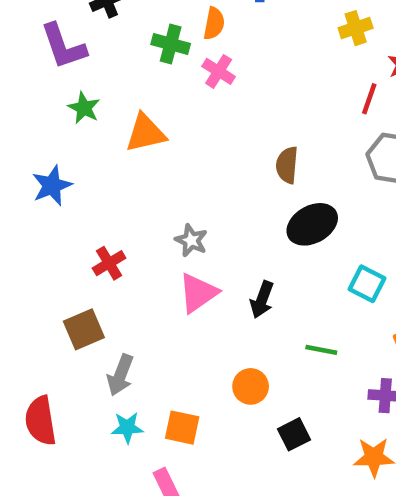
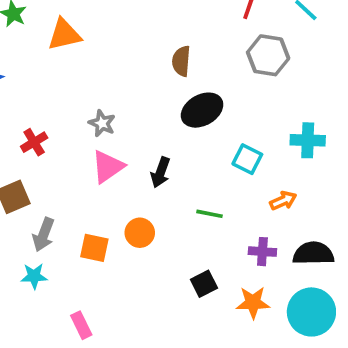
orange circle: (251, 386) -> (140, 233), moved
cyan star: (127, 428) -> (34, 276), moved
orange square: (182, 428) -> (94, 248), moved
black square: (294, 434) -> (204, 284), moved

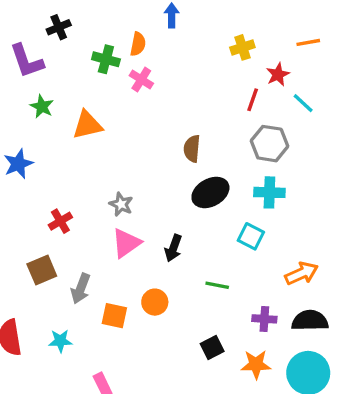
cyan cross: (308, 140) -> (269, 192), moved
orange arrow: (283, 201) -> (301, 273), moved, size x1.4
gray arrow: (44, 235) -> (81, 289), moved

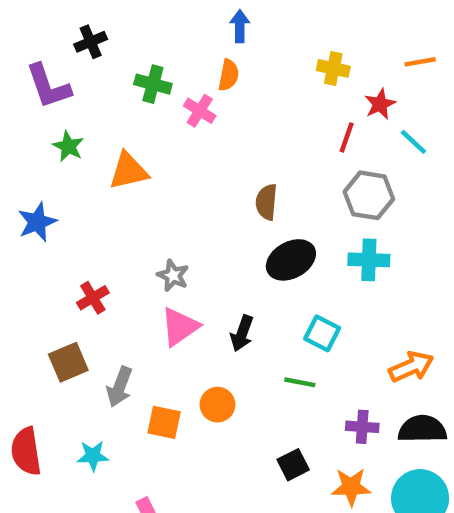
orange semicircle: (138, 44) -> (229, 75), moved
yellow cross: (242, 47) -> (333, 68), turned 30
cyan square: (251, 236) -> (322, 333), moved

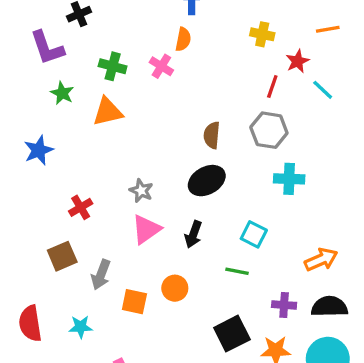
green cross: (153, 84) -> (113, 66), moved
gray hexagon: (369, 195) -> (269, 130), moved
black ellipse: (291, 260) -> (207, 181), moved
black square: (293, 465) -> (232, 334), size x1.5

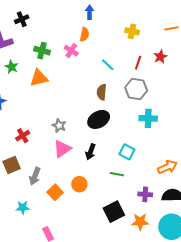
red star: (298, 61) -> (160, 57), moved
cyan line: (323, 90) -> (108, 65), moved
orange square: (134, 302) -> (55, 192), turned 35

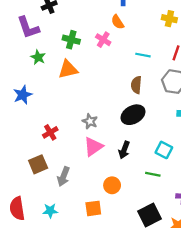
orange semicircle: (84, 34) -> (118, 22), turned 136
cyan line: (108, 65) -> (143, 55), turned -32
orange square: (55, 192) -> (93, 208), moved, turned 35

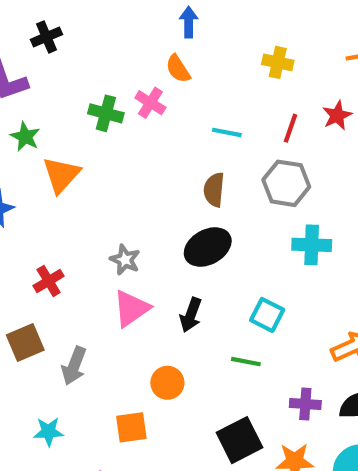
green cross: (71, 40) -> (106, 113), moved
orange triangle: (68, 69) -> (61, 175), moved, turned -35

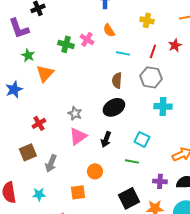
orange semicircle: (178, 69) -> (109, 30), moved

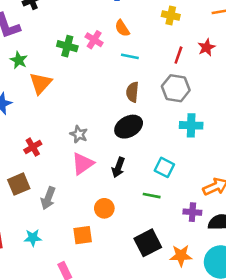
cyan line: (123, 53) -> (130, 56), moved
purple cross: (160, 181) -> (192, 212), moved

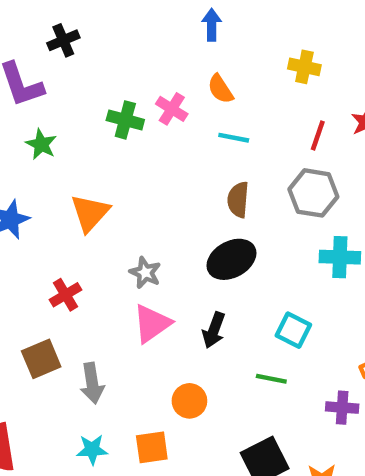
orange triangle: (40, 83) -> (90, 213), moved
gray arrow: (48, 198) -> (92, 383), turned -30
cyan star: (33, 238) -> (92, 450), moved

